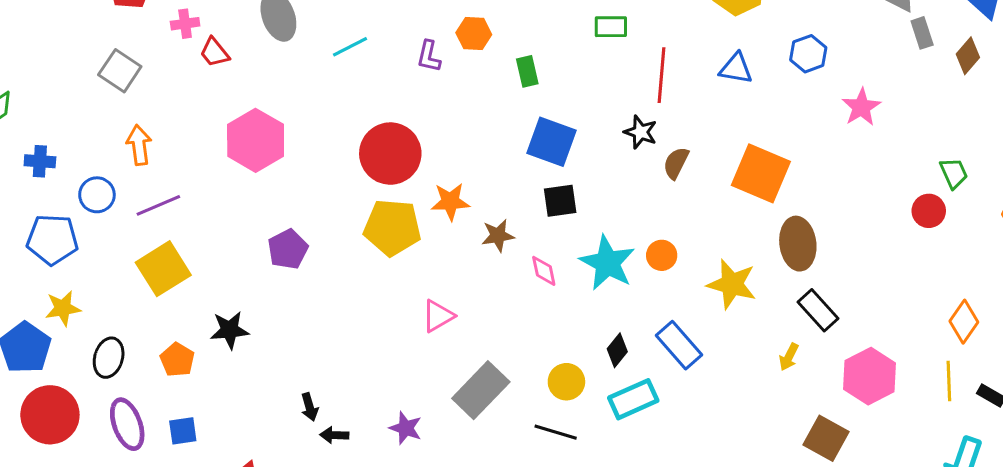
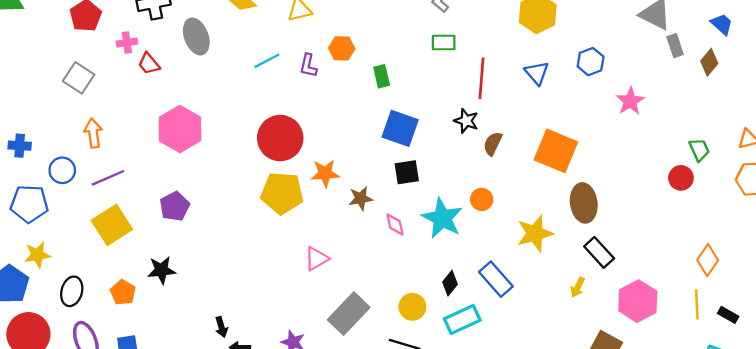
cyan line: (350, 47) -> (267, 61), moved
blue triangle: (736, 68) -> (537, 73), turned 40
purple pentagon: (288, 249) -> (175, 206), moved
orange circle: (662, 255) -> (482, 199), moved
yellow star: (732, 284) -> (535, 233), turned -30

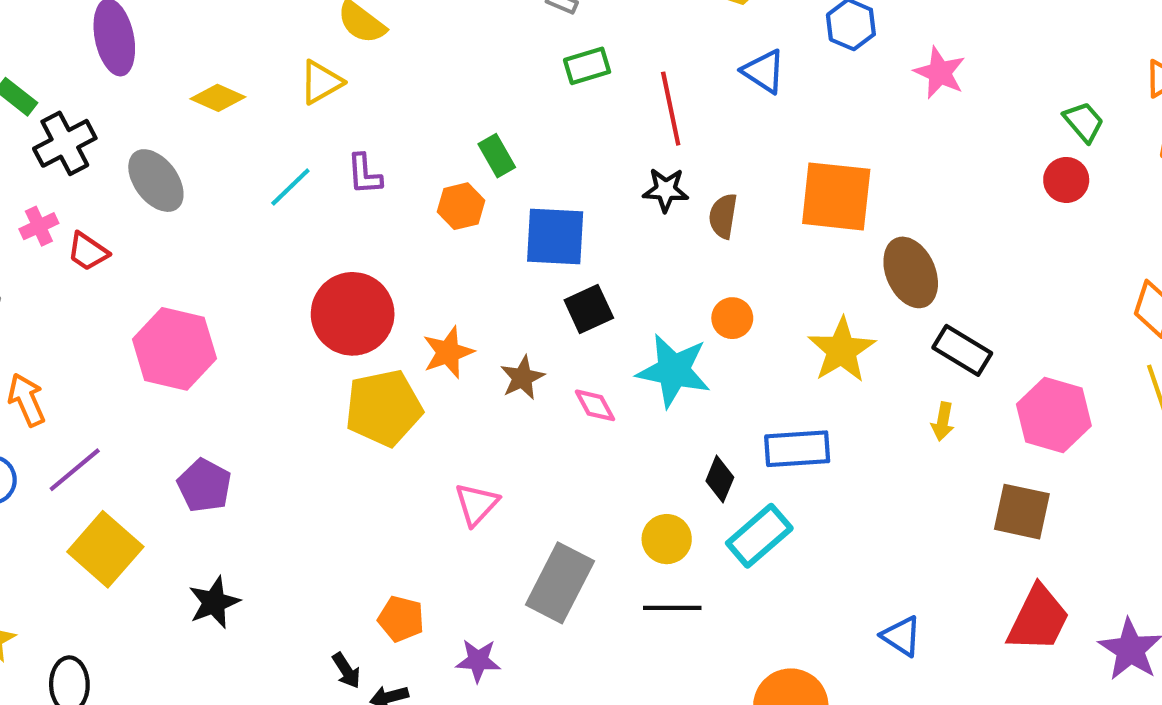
orange hexagon: (342, 48) -> (461, 206), moved
blue rectangle: (496, 279) -> (797, 449), turned -36
orange pentagon: (123, 292) -> (401, 619), moved

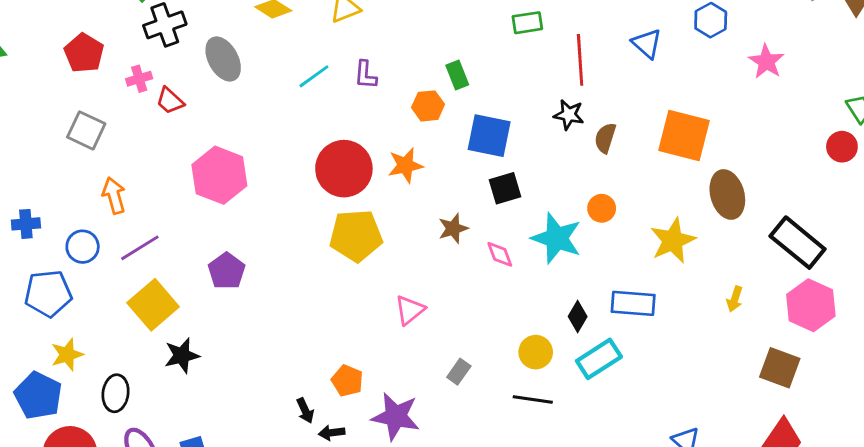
black rectangle: (962, 350) -> (798, 243), moved, size x1.4
orange star: (448, 352) -> (405, 165), moved
gray rectangle: (560, 583) -> (459, 372), size x0.5
black star: (214, 602) -> (182, 355), moved
purple star: (478, 661) -> (396, 416), size x1.6

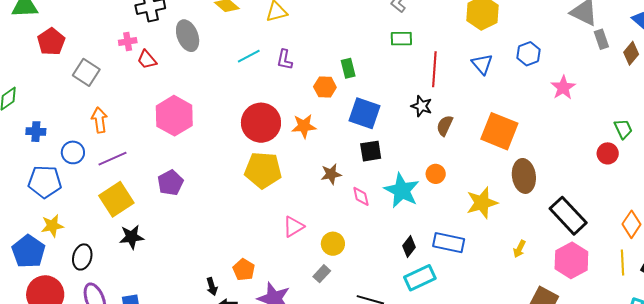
red pentagon: (84, 53) -> (51, 42), moved
yellow circle: (536, 352) -> (333, 244), moved

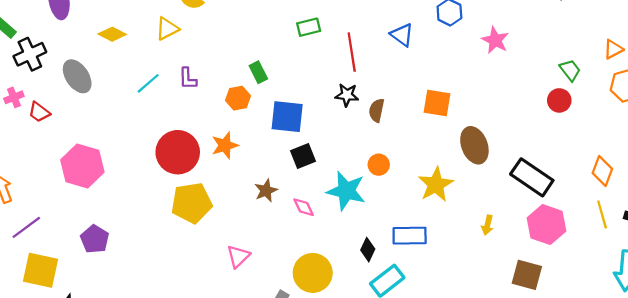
orange square: (499, 131) -> (437, 103), size x0.7
yellow square: (116, 199) -> (40, 270), turned -32
yellow circle: (333, 244) -> (313, 273), moved, size x1.5

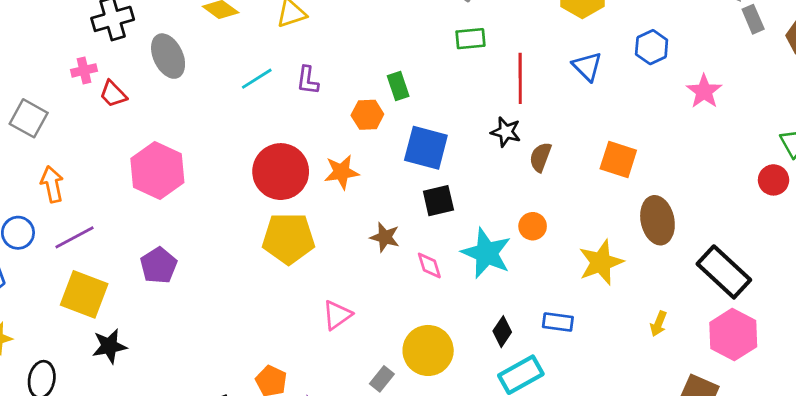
brown star: (266, 191) -> (385, 237), turned 30
blue rectangle: (410, 236) -> (558, 322), size x0.7

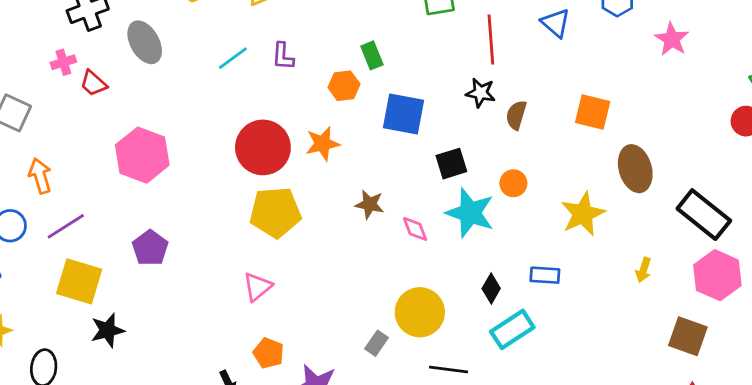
black square: (438, 201) -> (451, 164), moved
pink triangle: (337, 315) -> (257, 287), moved

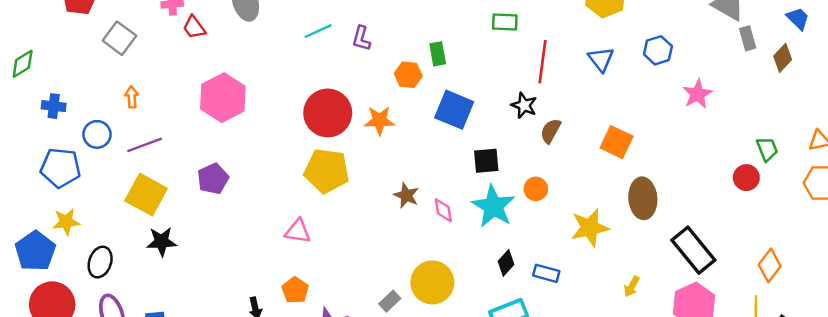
orange arrow: (40, 176) -> (132, 97), size x0.7
brown star: (370, 204) -> (406, 195), moved
pink triangle: (257, 287) -> (298, 231), turned 36
black diamond: (491, 289) -> (506, 263), moved

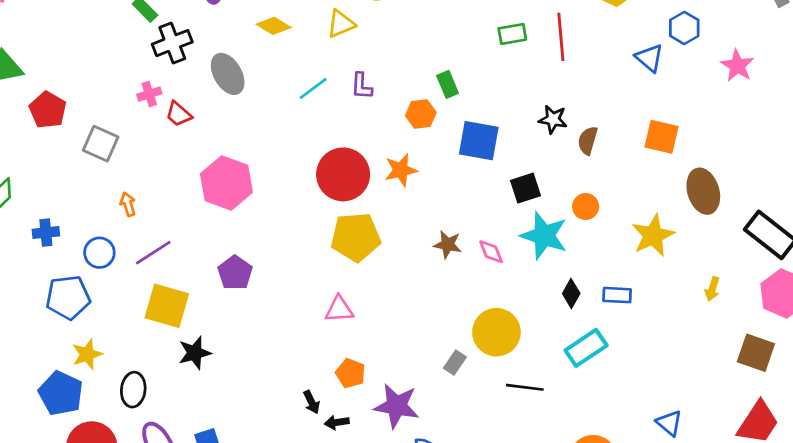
blue triangle: (601, 59) -> (649, 58), moved
red line: (543, 62) -> (561, 37), moved

